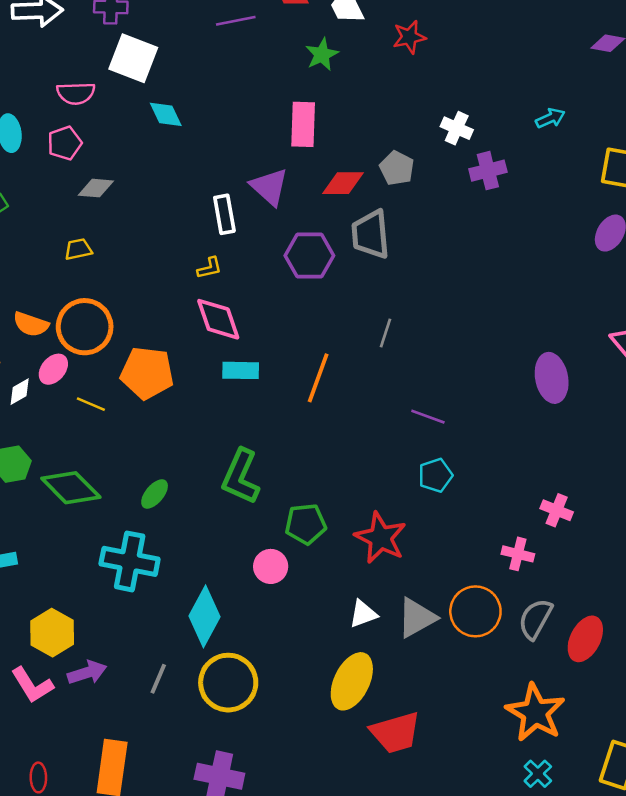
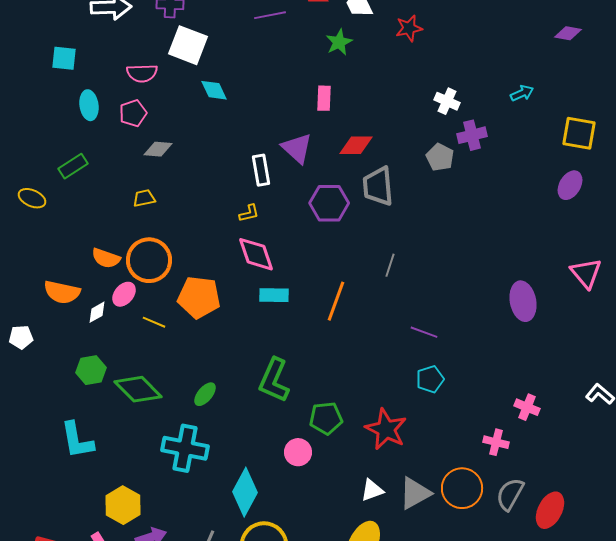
pink rectangle: (303, 124) -> (324, 98), size x0.7
gray pentagon: (397, 168) -> (440, 157), moved

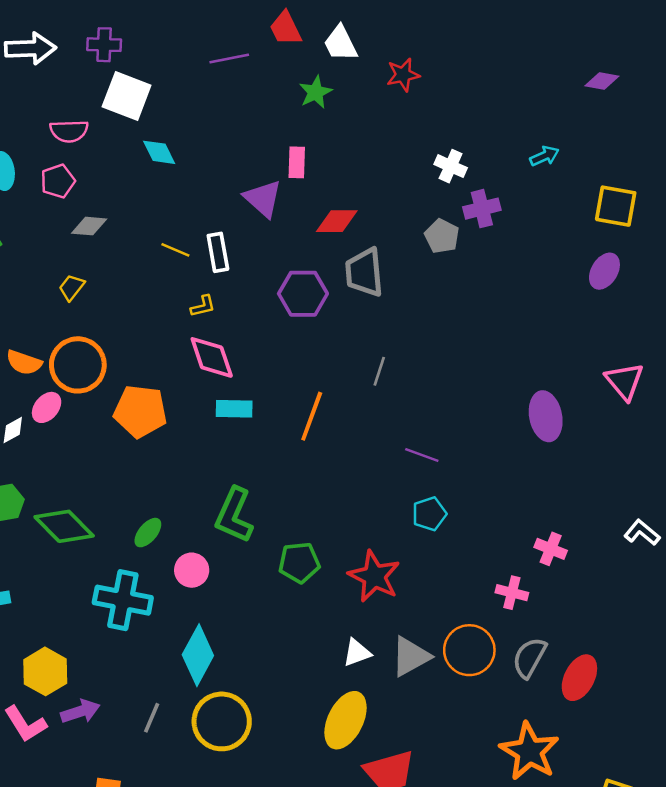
purple triangle: (297, 148) -> (263, 199), moved
yellow trapezoid: (144, 198) -> (72, 287), turned -40
yellow line: (154, 322) -> (175, 250), moved
pink circle: (298, 452) -> (192, 570), moved

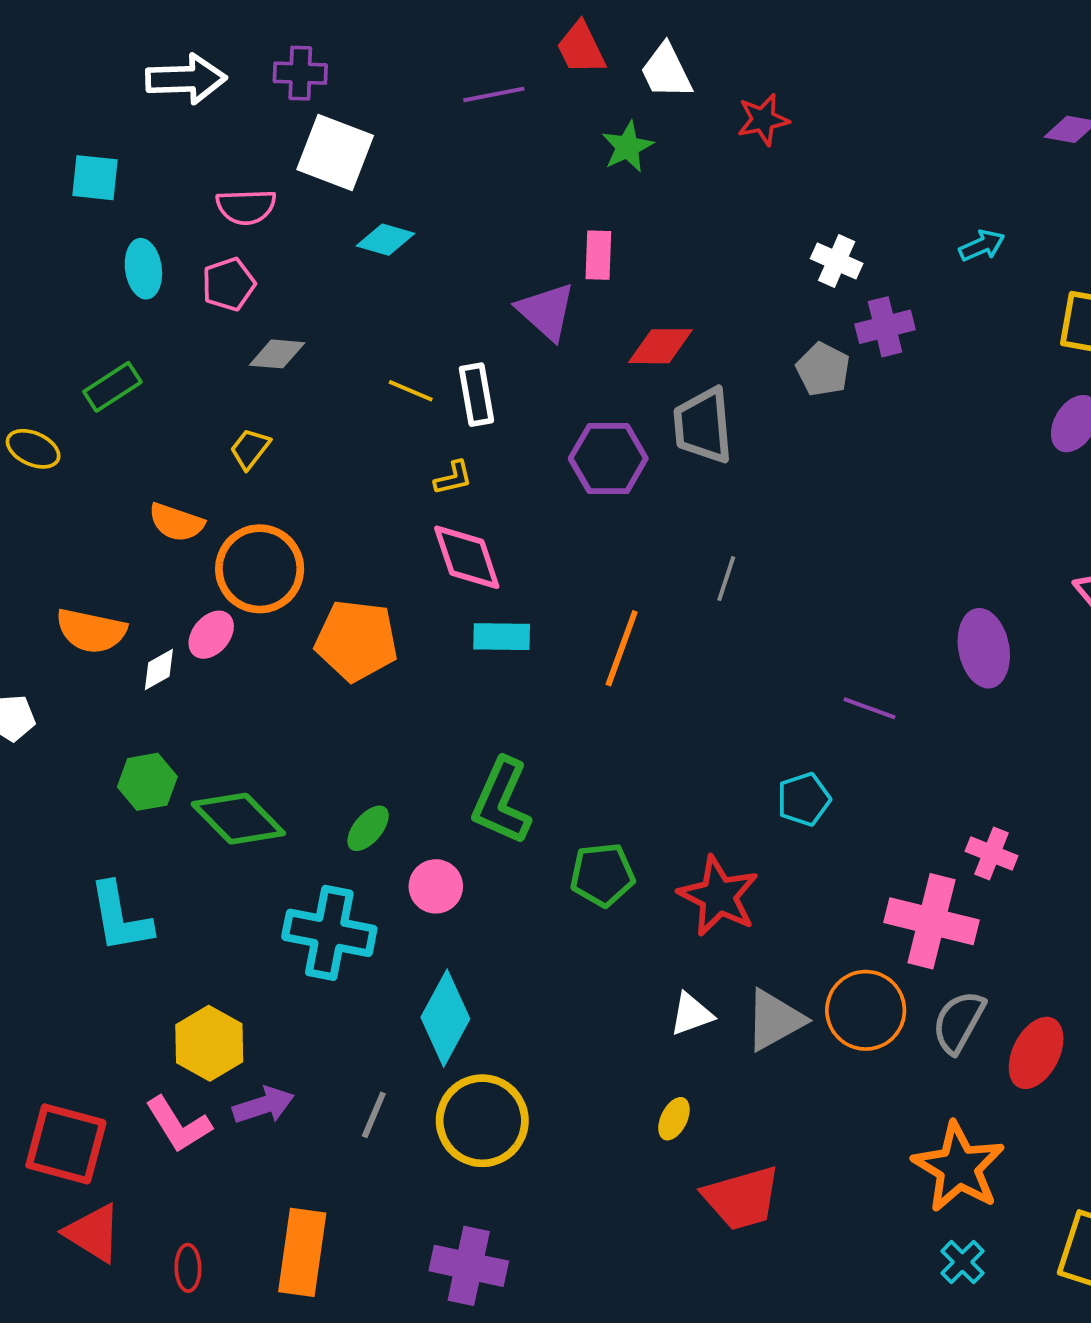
cyan diamond: (159, 152) -> (385, 240), turned -48
orange semicircle: (24, 362) -> (176, 522), moved
purple line: (422, 455) -> (870, 708), moved
pink cross: (512, 593) -> (932, 921), size x1.8
yellow ellipse: (346, 720) -> (674, 1119), size x0.5

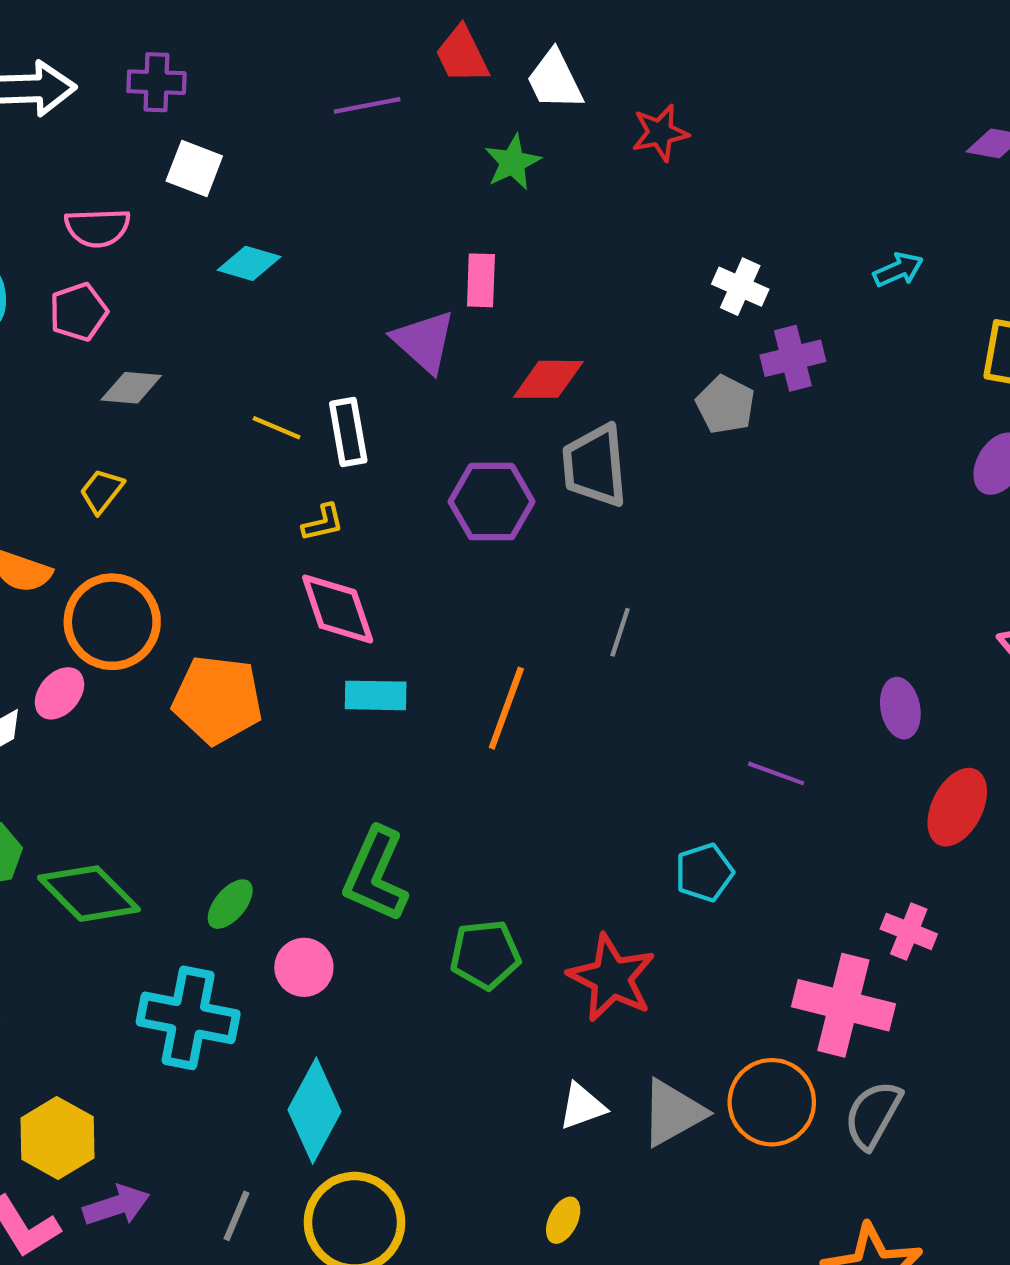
white square: (335, 153) -> (194, 169), size x0.7
purple ellipse: (984, 648) -> (900, 708), size x0.7
red ellipse: (1036, 1053) -> (957, 807), moved

